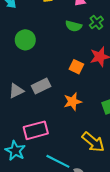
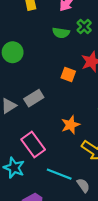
orange star: (73, 102) -> (70, 125), moved
pink rectangle: (36, 130) -> (33, 145), turned 75

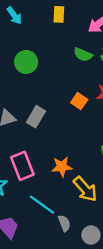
gray rectangle: (34, 98) -> (36, 117), turned -42
orange star: (70, 125) -> (62, 167), moved

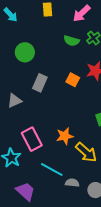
gray rectangle: (36, 117) -> (40, 83), moved
gray semicircle: (64, 223) -> (72, 183), turned -56

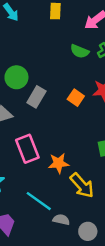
green circle: (25, 52) -> (16, 77), moved
pink rectangle: (32, 139) -> (27, 149), moved

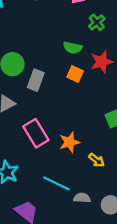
green semicircle: (80, 51) -> (73, 48), moved
yellow arrow: (82, 185) -> (97, 160), size x0.6

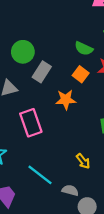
orange star: (69, 142) -> (66, 100), moved
gray semicircle: (82, 198) -> (70, 190), moved

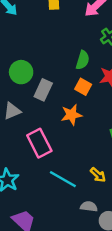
green semicircle: (84, 48) -> (83, 60), turned -90
cyan line: (40, 175) -> (63, 179), moved

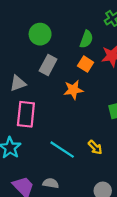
green circle: (21, 72) -> (40, 34), moved
pink rectangle: (39, 143) -> (26, 114), moved, turned 30
gray semicircle: (89, 206) -> (51, 183), moved

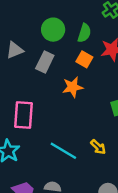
green circle: (40, 34) -> (53, 30), moved
gray triangle: (18, 83) -> (15, 50), moved

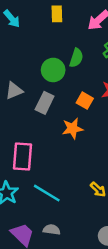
green semicircle: (84, 33) -> (76, 58), moved
cyan line: (63, 151) -> (47, 193), moved

